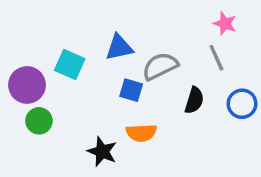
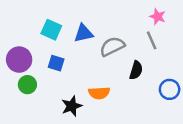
cyan square: (70, 65) -> (51, 30), moved
blue square: (131, 90) -> (56, 63), moved
blue circle: (242, 104) -> (170, 89), moved
black star: (102, 152) -> (72, 106), turned 30

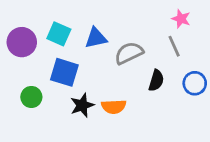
purple circle: (19, 60) -> (22, 42), moved
blue square: (56, 63) -> (64, 72), size x1.5
blue circle: (170, 89) -> (195, 83), moved
black star: (72, 106) -> (82, 105), moved

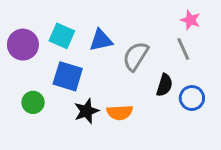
gray semicircle: (129, 53) -> (136, 56), turned -32
blue circle: (195, 83) -> (192, 98), moved

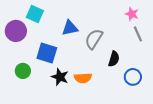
cyan square: (62, 36) -> (35, 14), moved
gray line: (183, 49) -> (138, 34), moved
blue circle: (192, 98) -> (133, 77), moved
black star: (86, 111) -> (60, 77), turned -30

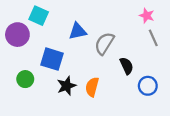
black semicircle: (114, 59) -> (127, 66), turned -42
black star: (60, 77) -> (66, 86), turned 30
orange semicircle: (83, 78) -> (92, 87), turned 108

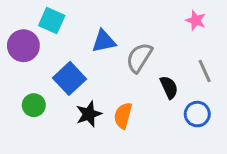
gray line: (153, 38) -> (205, 71), moved
blue square: (52, 59) -> (69, 78), turned 30

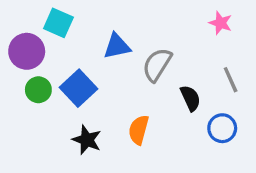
green circle: (34, 105) -> (38, 90), moved
black star: (89, 114) -> (87, 140), moved, turned -30

